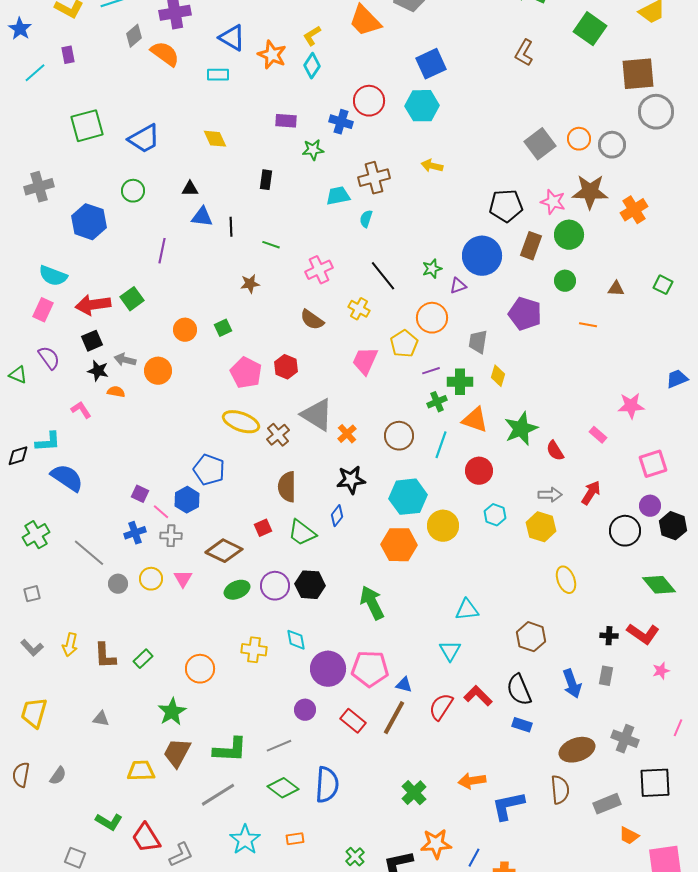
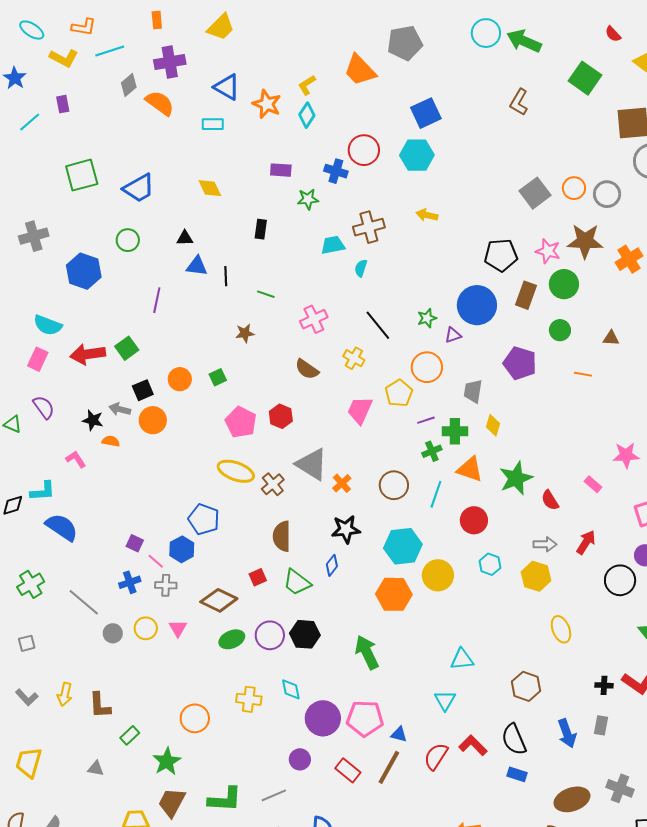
black square: (92, 341) -> (143, 390), moved
green rectangle: (143, 659) -> (130, 735), moved

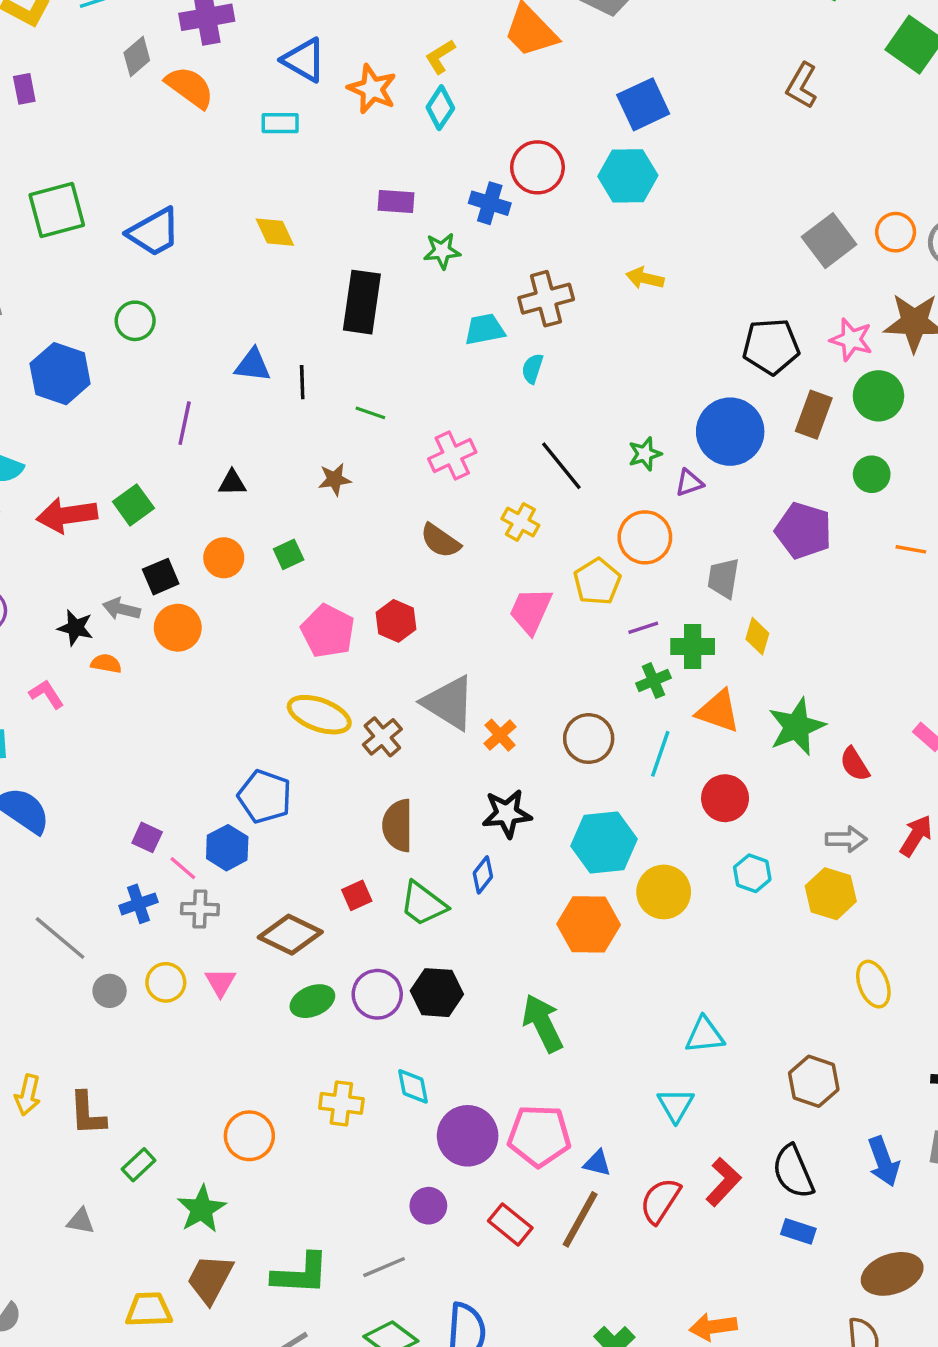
black rectangle: (261, 229) -> (362, 302), size x1.8
black triangle: (185, 238) -> (232, 483), moved
red L-shape: (473, 745) -> (723, 1182), turned 88

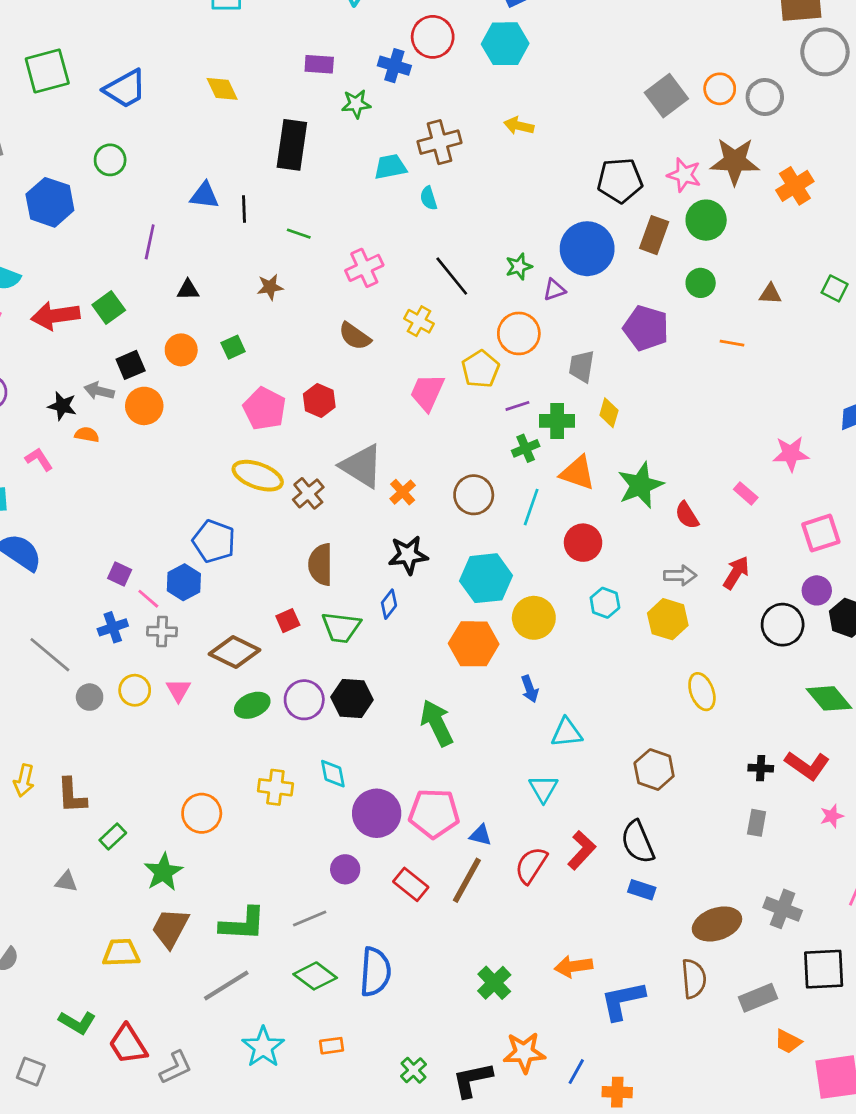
cyan semicircle: (532, 369) -> (429, 198), turned -35
green trapezoid: (423, 904) -> (341, 627), turned -30
blue arrow: (884, 1161) -> (530, 689), moved, size x0.7

